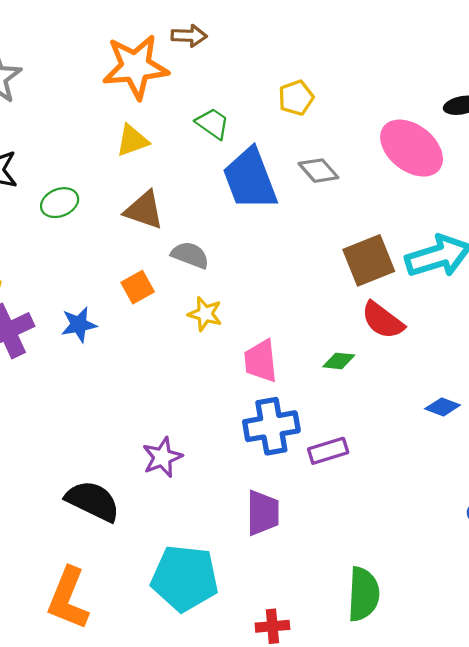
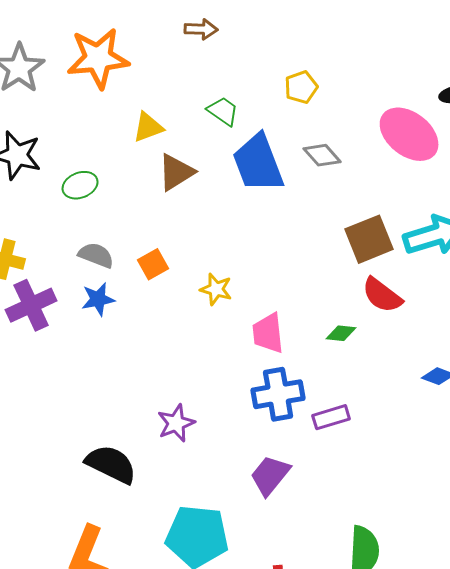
orange star: (136, 67) -> (98, 58), moved
brown triangle: (144, 210) -> (176, 172), moved, turned -51
gray semicircle: (190, 255) -> (96, 255), moved
purple trapezoid: (263, 513) -> (270, 475), turned -141

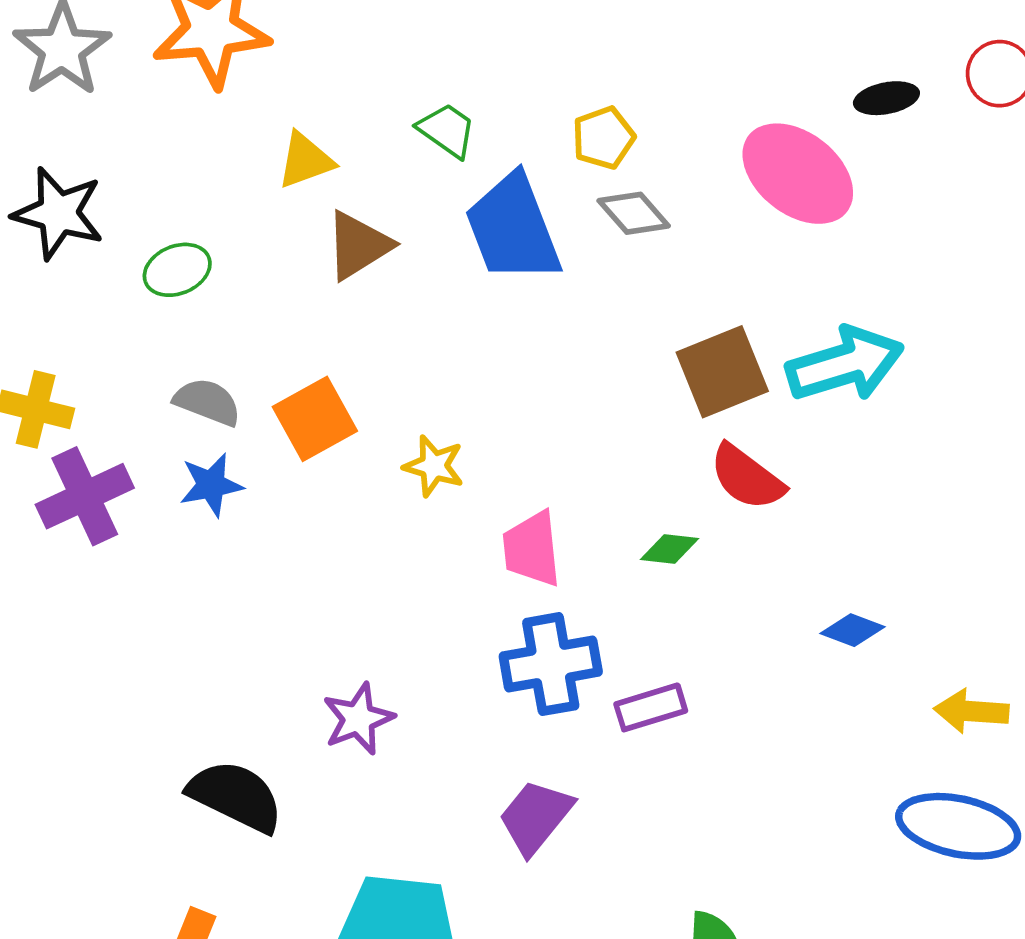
yellow pentagon: (301, 87) -> (603, 138), moved
orange square: (153, 264) -> (315, 419), size x1.4

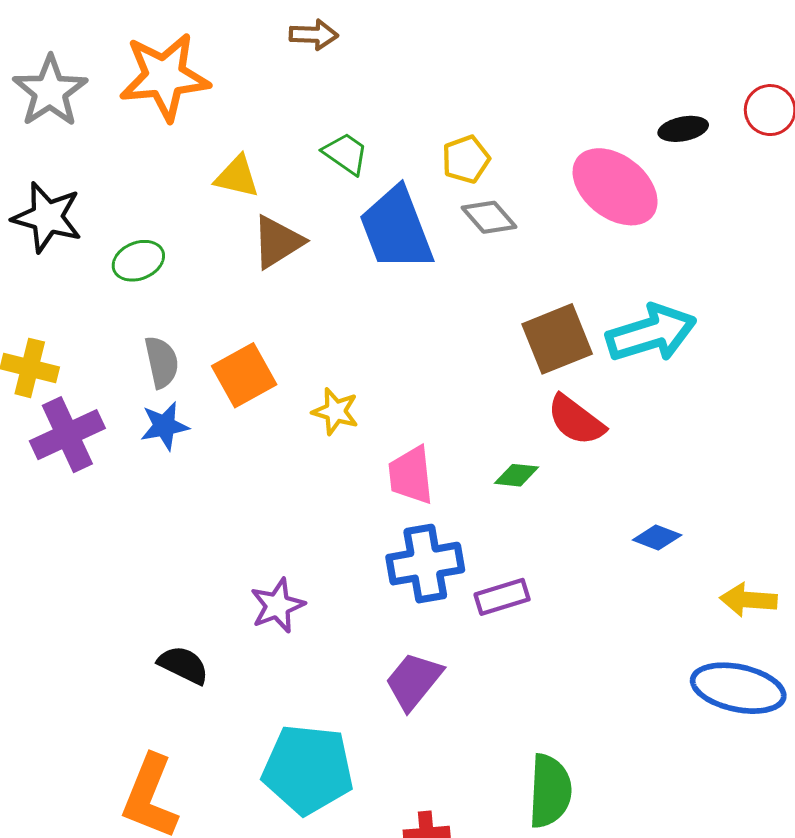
yellow triangle: (305, 160) -> (237, 177), turned 33
gray semicircle: (207, 402) -> (162, 362), turned 57
black semicircle: (236, 796) -> (183, 665), size x0.7

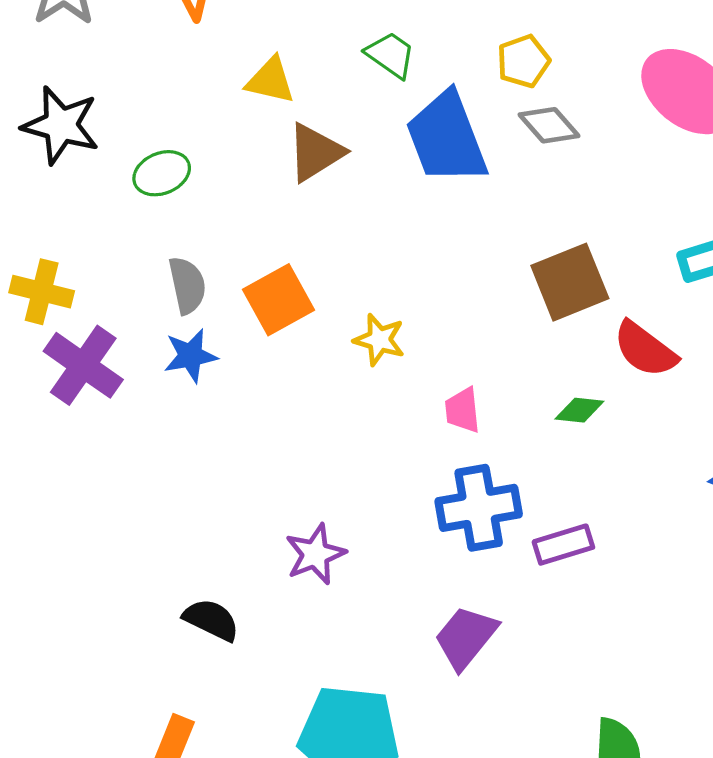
brown square: (557, 339) -> (570, 282), moved
purple cross: (67, 435) -> (83, 365), turned -30
pink trapezoid: (411, 475) -> (463, 410), size x0.7

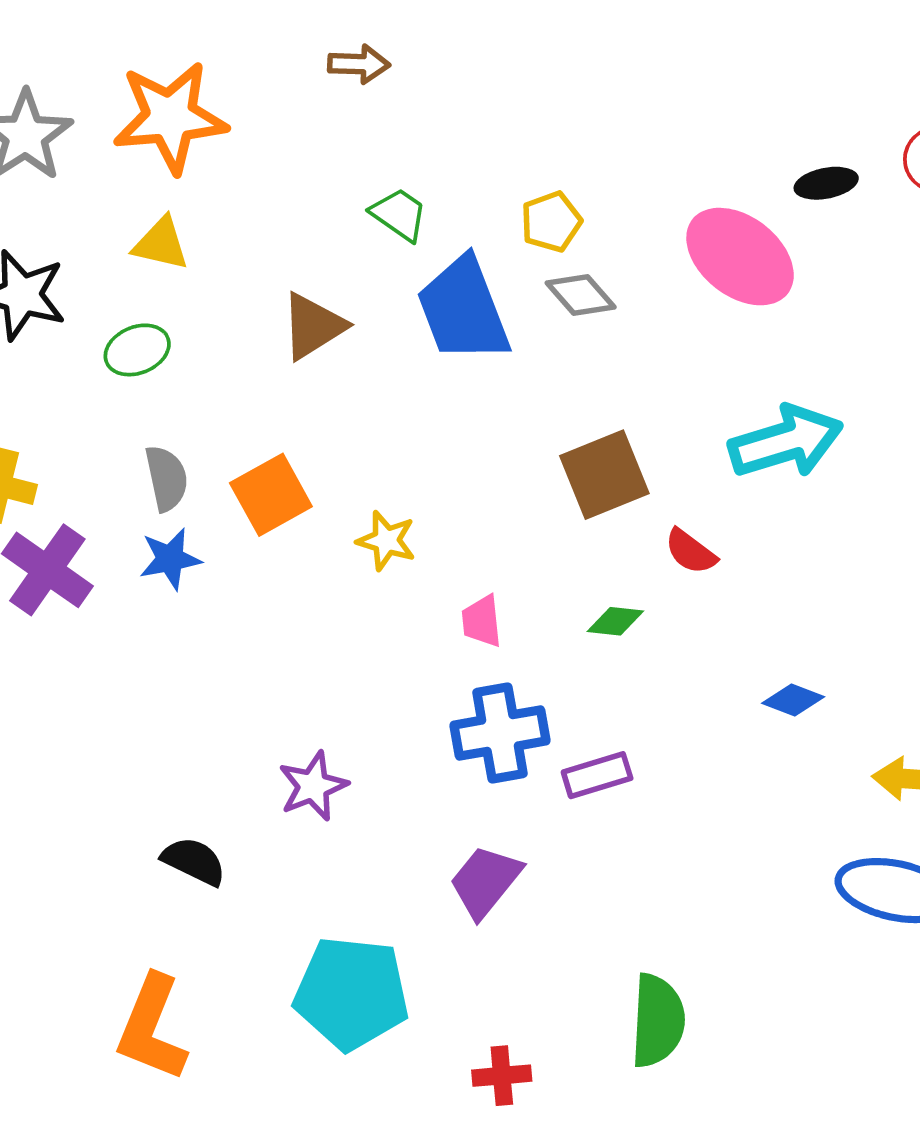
yellow triangle: (270, 80) -> (161, 244), moved
red semicircle: (645, 349) -> (691, 552), size x0.7

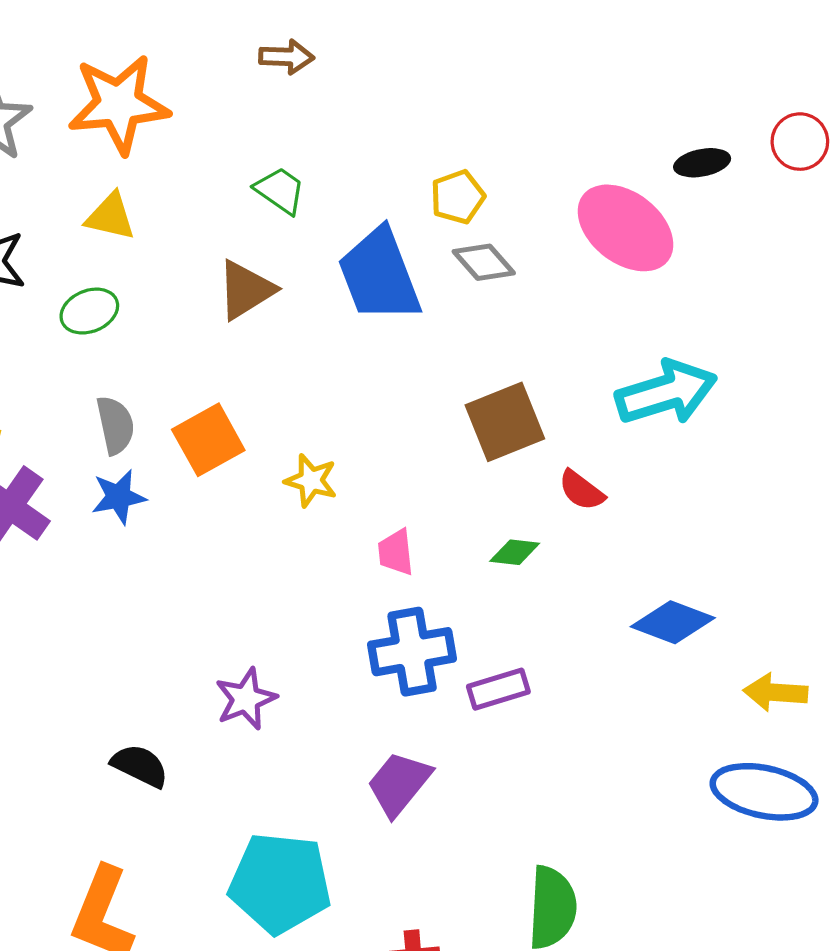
green trapezoid: (399, 214) -> (280, 190), moved
blue diamond: (793, 700) -> (673, 622), size x1.5

